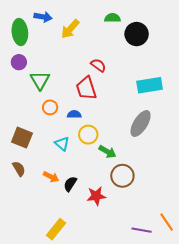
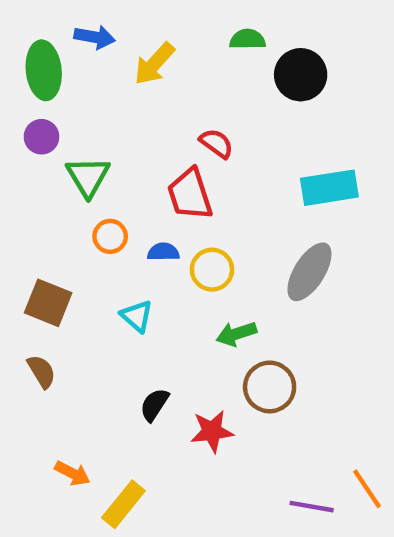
yellow circle: (88, 135) -> (212, 270), moved
green arrow: (107, 152) -> (236, 334), turned 132
orange arrow: (51, 177) -> (72, 473), moved

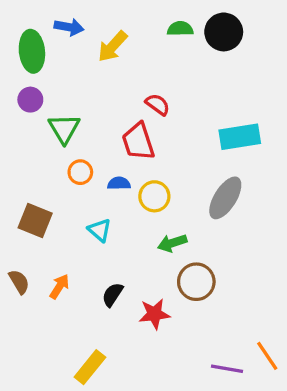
black circle: (301, 75) -> (224, 32), moved
brown semicircle: (41, 371) -> (19, 282), moved
orange arrow: (72, 473) -> (59, 287), moved, turned -85

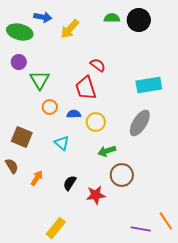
green ellipse: (32, 51) -> (20, 32), turned -70
brown semicircle: (19, 282) -> (12, 166), moved

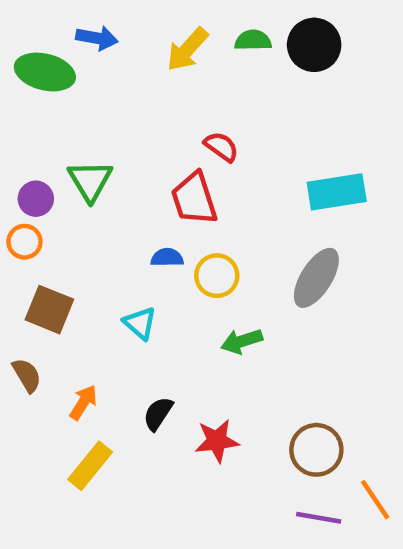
yellow arrow: (70, 29) -> (187, 49), moved
purple circle: (19, 62) -> (36, 199), moved
orange circle: (50, 107) -> (24, 242), moved
brown circle: (122, 175) -> (316, 450), moved
yellow rectangle: (56, 228) -> (90, 466), moved

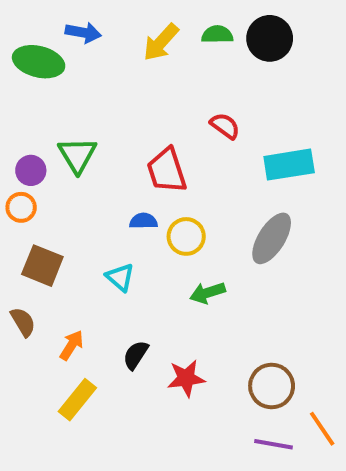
red semicircle: (221, 147) -> (225, 126), moved

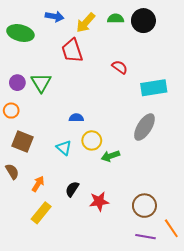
blue arrow: (83, 33) -> (55, 16), moved
purple circle: (31, 170) -> (17, 83), moved
red trapezoid: (167, 170) -> (72, 51), moved
yellow circle: (186, 236) -> (92, 140), moved

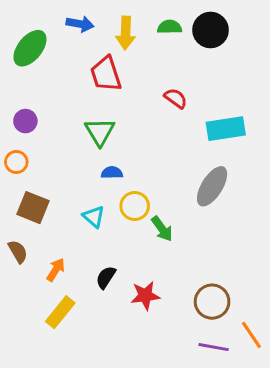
yellow arrow: (86, 23) -> (126, 33), turned -40
green ellipse: (20, 33) -> (30, 48), turned -65
green triangle: (41, 83) -> (100, 132), moved
green arrow: (110, 156) -> (162, 229), turned -108

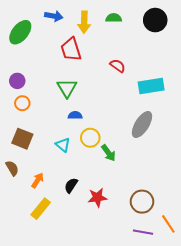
black circle: (211, 30) -> (155, 20), moved
orange circle: (16, 162) -> (22, 103), moved

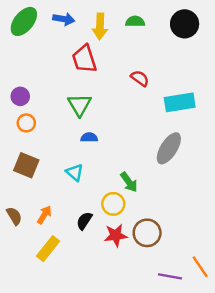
green ellipse: (20, 32) -> (24, 21), moved
yellow circle: (90, 138) -> (113, 204), moved
brown semicircle: (12, 168) -> (14, 216), moved
brown circle: (142, 202) -> (147, 233), moved

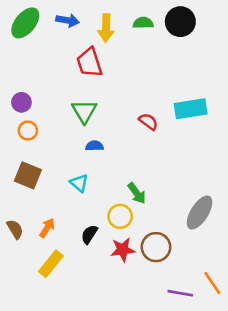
black circle: (185, 24) -> (180, 22), moved
red semicircle: (140, 78) -> (148, 122), moved
gray ellipse: (169, 148) -> (200, 213), moved

